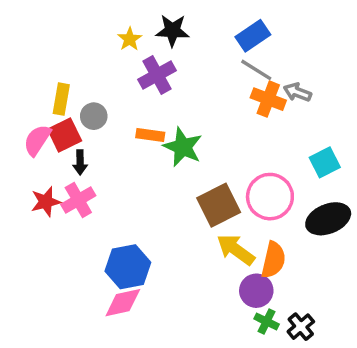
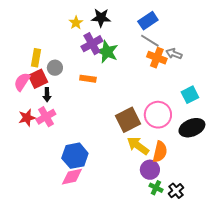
green star: (183, 147) -> (107, 52), moved

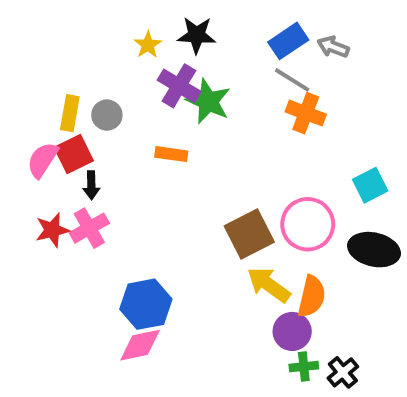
purple cross: (92, 44) -> (179, 86), turned -30
gray arrow: (174, 54) -> (333, 47), moved
gray circle: (55, 68) -> (107, 115), moved
black ellipse: (192, 128) -> (374, 250), turned 35
green cross: (156, 188) -> (304, 367), turned -32

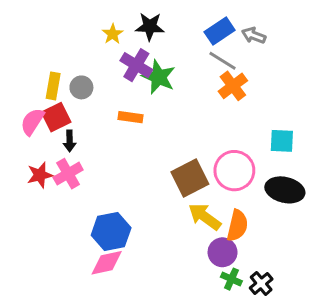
orange cross: (306, 113) -> (233, 86), turned 32
cyan square: (370, 185) -> (282, 141), turned 30
green cross: (304, 367) -> (231, 279), turned 30

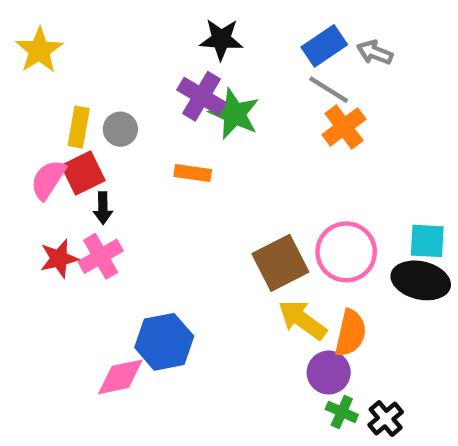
yellow star: (113, 34) -> (39, 50), moved, size x1.5
cyan square: (282, 141) -> (427, 241), moved
pink diamond: (107, 263) -> (120, 377), moved

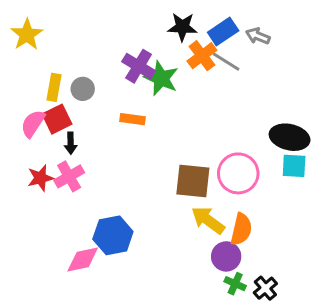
black star: (221, 39) -> (182, 27), moved
orange cross: (344, 127) -> (202, 56), moved
brown square: (280, 263) -> (193, 181), turned 33
black ellipse: (421, 280) -> (290, 137), moved

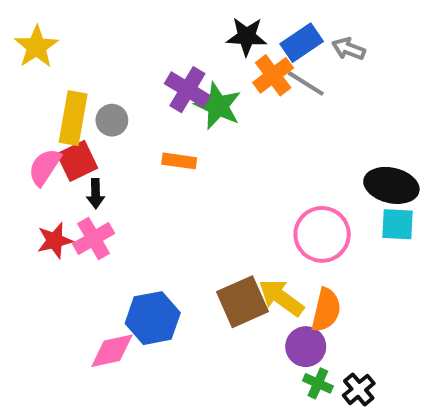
yellow rectangle: (54, 87) -> (73, 118), size x1.4
brown square: (193, 181) -> (242, 302), moved, turned -30

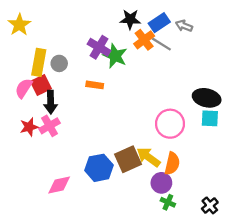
black arrow: (96, 194) -> (51, 102), size x1.5
blue hexagon: (153, 318) -> (99, 168), moved
black cross: (359, 389) -> (210, 205), moved

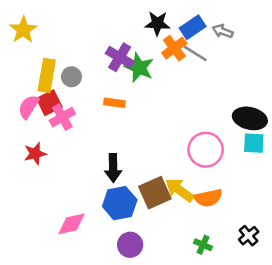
black arrow: (51, 102) -> (113, 168), moved
pink cross: (50, 126) -> (62, 117), moved
orange semicircle: (172, 164) -> (208, 198), turned 65
purple circle: (161, 183) -> (130, 245), moved
black cross: (210, 205) -> (249, 236), moved

